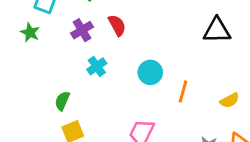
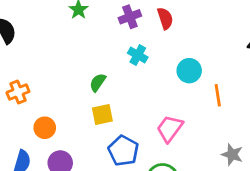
cyan cross: (97, 66) -> (138, 55), turned -36
orange line: (183, 91) -> (218, 95), turned -35

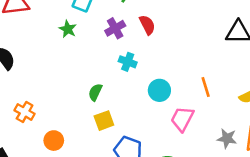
cyan circle: (189, 71) -> (159, 90), moved
orange cross: (18, 92) -> (25, 112), turned -30
pink trapezoid: (170, 129) -> (182, 119), moved

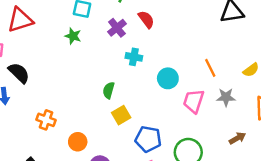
gray star: (227, 138) -> (226, 97), moved

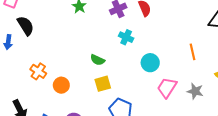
orange line: (210, 68) -> (192, 52), moved
green semicircle: (109, 90) -> (98, 60), turned -96
orange circle: (78, 142) -> (61, 85), moved

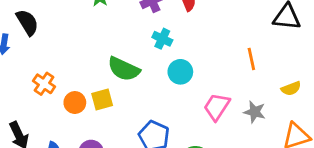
green semicircle: (98, 60) -> (124, 69), size x1.6
cyan circle: (150, 63) -> (180, 72), moved
yellow square: (103, 84) -> (102, 100), moved

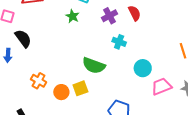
cyan circle: (180, 72) -> (143, 68), moved
pink trapezoid: (217, 107) -> (161, 86), turned 40

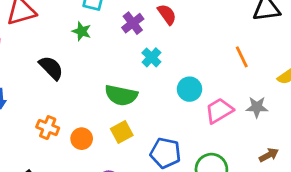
black semicircle: (23, 39) -> (51, 68), moved
cyan cross: (119, 42) -> (151, 57), turned 32
yellow square: (80, 88) -> (122, 132), moved

